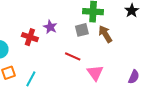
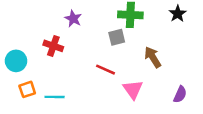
purple star: (50, 27) -> (73, 19), moved
brown arrow: (105, 34) -> (153, 57), moved
cyan line: (31, 79) -> (55, 97), turned 63

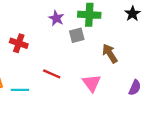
purple star: (73, 19) -> (56, 18), moved
red line: (106, 70) -> (52, 74), moved

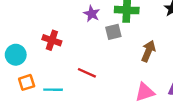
brown arrow: (110, 53) -> (148, 51), turned 54
pink triangle: (92, 83) -> (145, 92), moved, turned 48

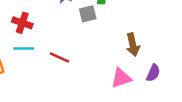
brown arrow: (148, 51) -> (133, 45), moved, turned 145
cyan line: (53, 90) -> (24, 49), moved

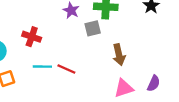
brown arrow: (133, 45) -> (119, 55), moved
cyan line: (24, 49) -> (42, 67), moved

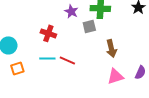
red cross: (32, 37) -> (48, 33), moved

